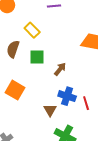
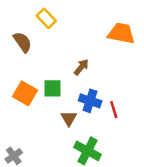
brown semicircle: (13, 49) -> (23, 42), turned 126
green square: (37, 57) -> (53, 88), moved

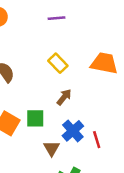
yellow rectangle: (46, 18) -> (58, 63), moved
blue cross: (90, 101) -> (73, 131), turned 30

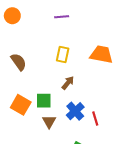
yellow rectangle: (58, 63) -> (63, 55), turned 56
brown triangle: (52, 148) -> (49, 122), moved

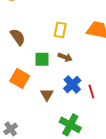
brown arrow: (68, 83) -> (65, 57), turned 72
green square: (44, 101) -> (42, 59), moved

